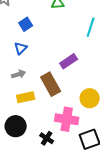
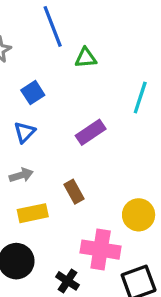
purple rectangle: (69, 61) -> (91, 132), moved
brown rectangle: (51, 84) -> (74, 192), size x0.6

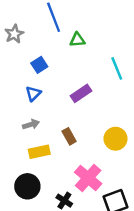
cyan line: (140, 98) -> (117, 68), turned -40
yellow circle: (139, 215) -> (115, 139), moved
pink cross: (101, 250) -> (88, 178), turned 32

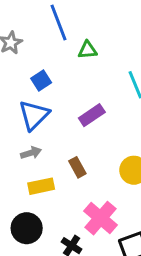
blue triangle: (33, 93) -> (34, 115), size x1.6

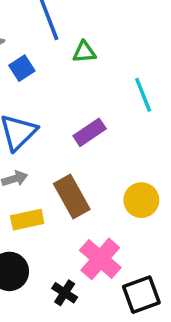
blue square: (41, 80) -> (22, 68), moved
brown rectangle: (77, 167) -> (72, 197), size x1.6

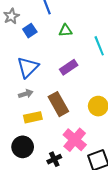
green triangle: (84, 52) -> (66, 31), moved
black cross: (65, 293) -> (54, 159), turned 32

